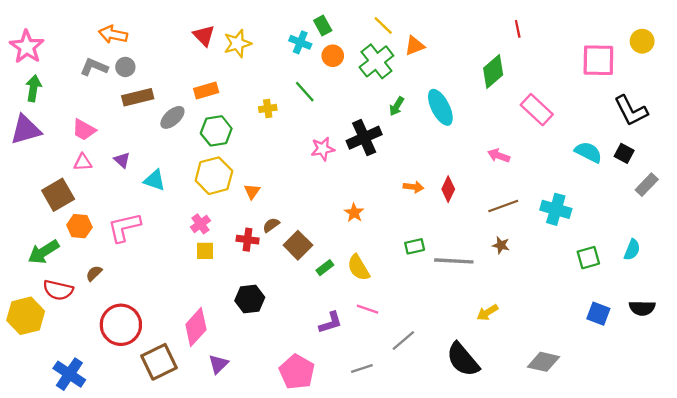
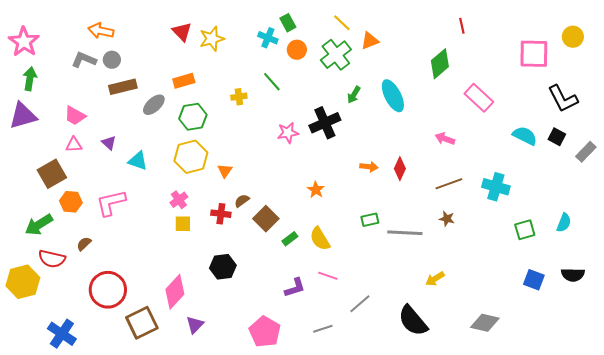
gray rectangle: (647, 185) -> (586, 152), moved

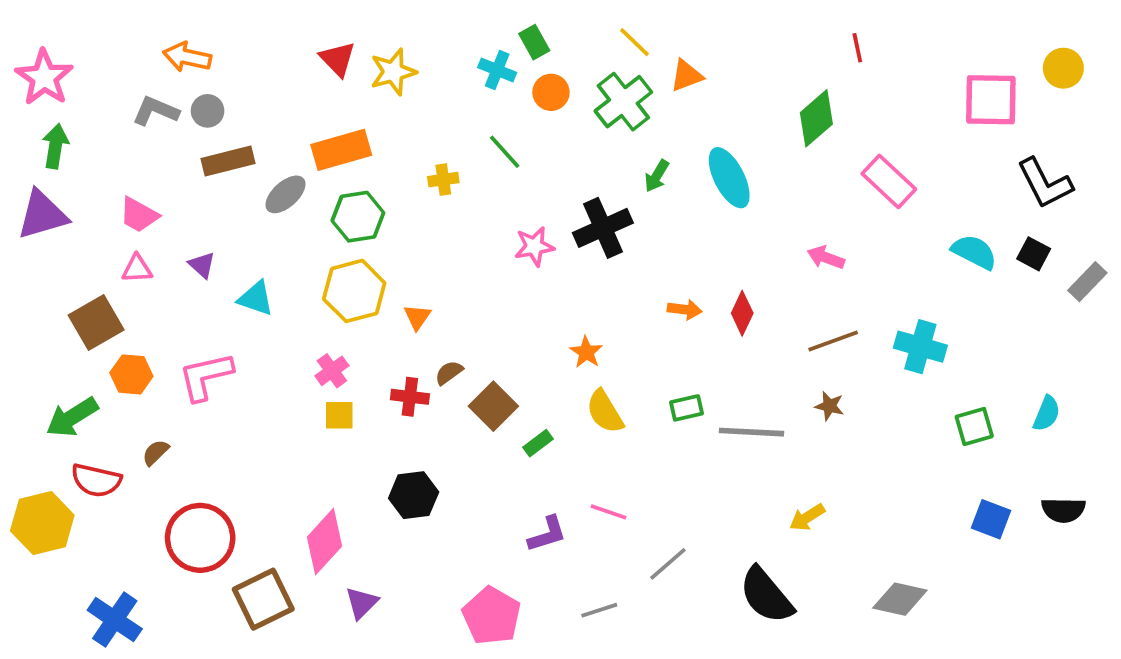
orange rectangle: (184, 81) -> (341, 150), size x1.4
yellow semicircle: (320, 239) -> (605, 412), moved

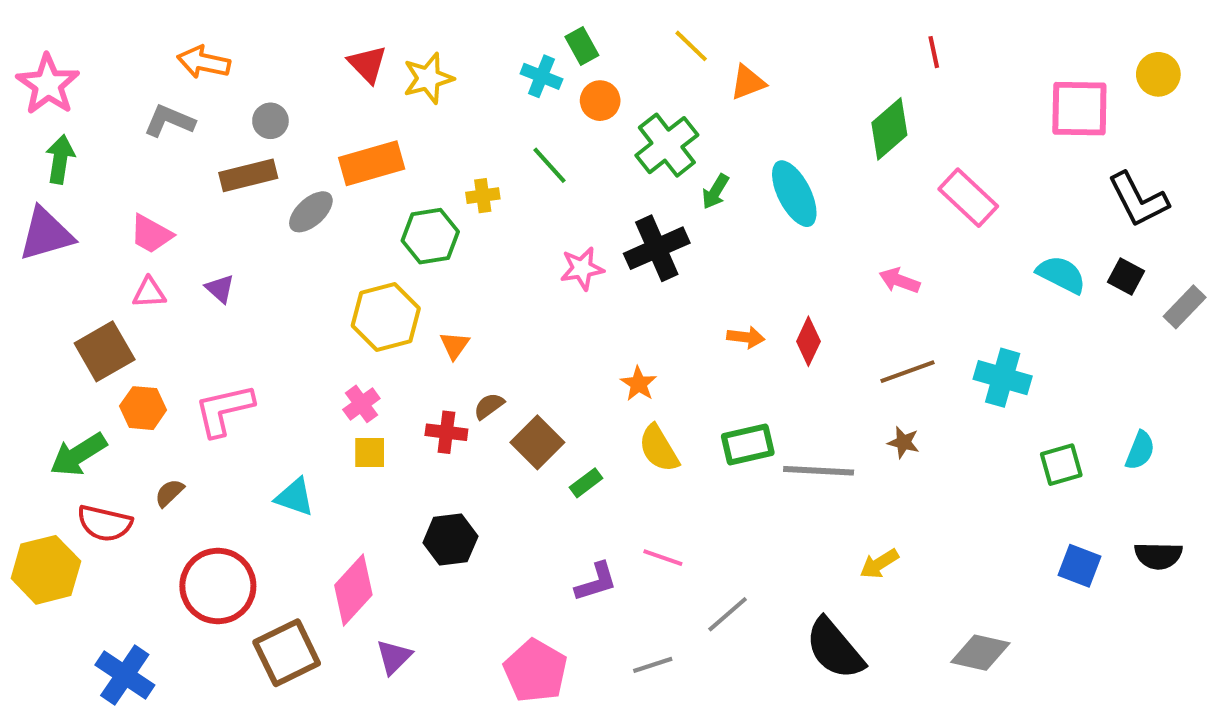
green cross: (623, 102) -> (667, 145), moved
gray circle: (208, 111) -> (270, 121), moved
green hexagon: (358, 217) -> (430, 236), moved
cyan triangle: (256, 298) -> (295, 497), moved
green rectangle: (686, 408) -> (748, 444), size x1.4

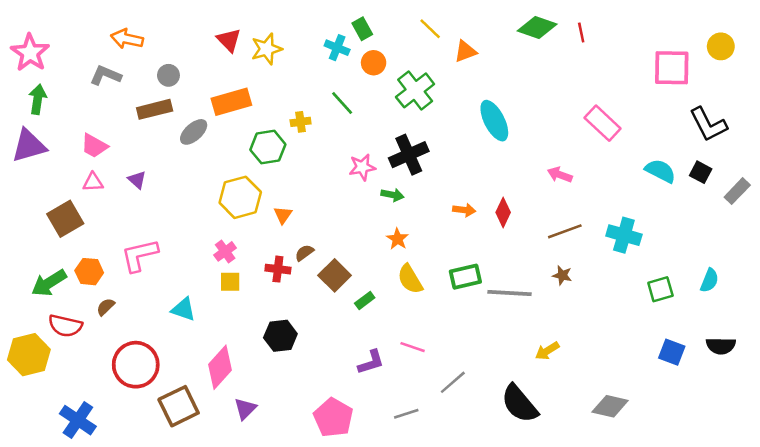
green diamond: (889, 129) -> (537, 28), moved, turned 60
green arrow: (715, 192) -> (392, 195), moved, turned -110
orange hexagon: (143, 408) -> (89, 272), moved

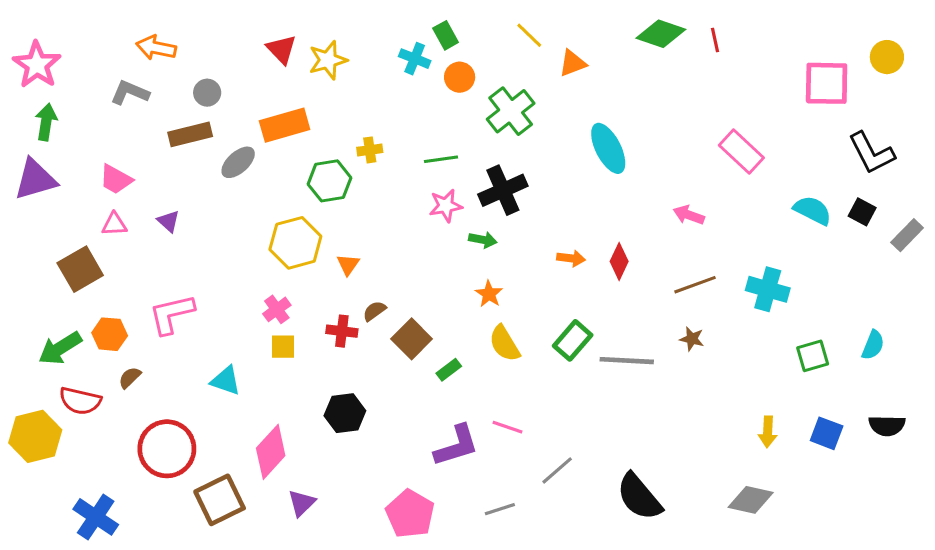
green line: (342, 103) -> (441, 159), moved, turned -56
green rectangle: (465, 277) -> (573, 340), turned -36
yellow arrow: (547, 351) -> (768, 432), moved, turned -55
purple L-shape: (371, 362) -> (456, 446), size x1.4

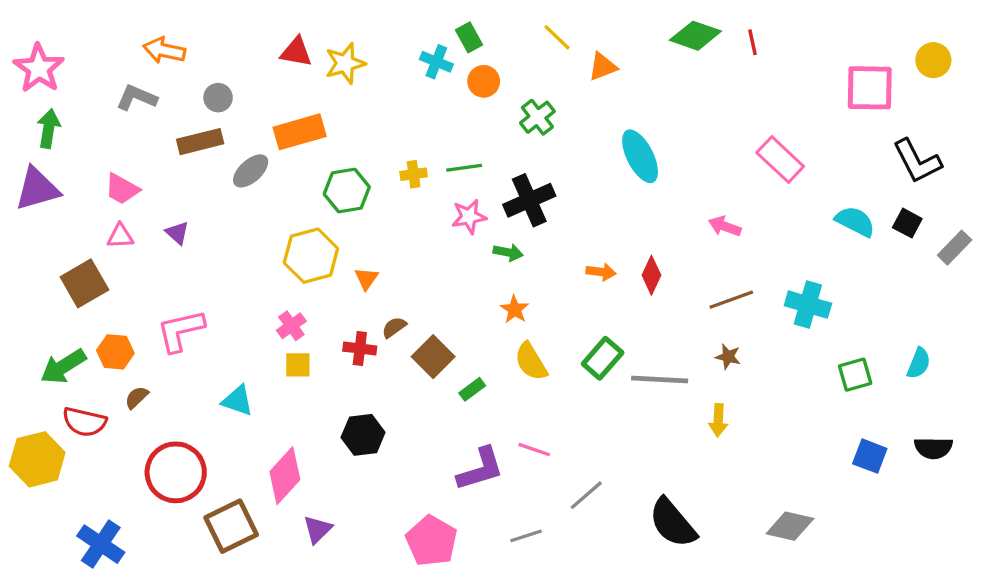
red triangle: (281, 49) -> (296, 52), turned -36
green cross: (511, 111) -> (537, 117), size x0.7
yellow cross: (370, 150) -> (414, 174), moved
yellow arrow: (768, 432) -> (718, 420), moved

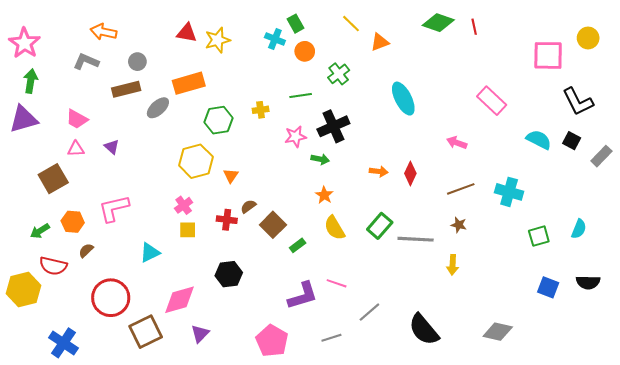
green line: (464, 168) -> (301, 95), moved
green arrow: (63, 366) -> (40, 231), size x0.7
cyan triangle: (238, 401) -> (150, 253), turned -45
pink diamond: (285, 476) -> (179, 300), turned 32

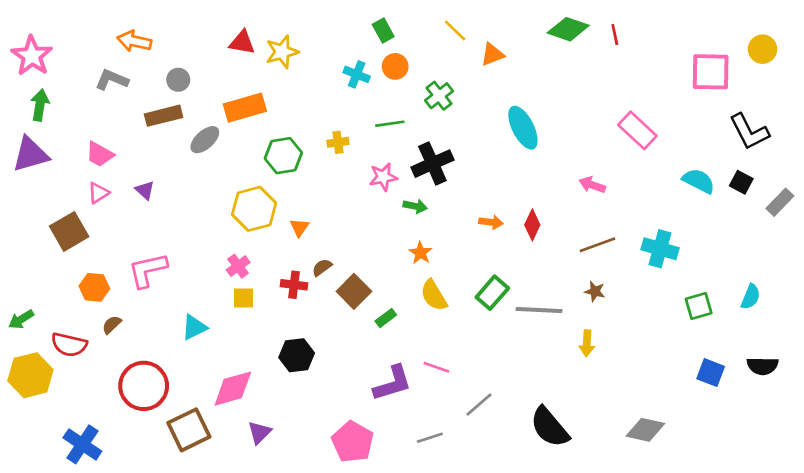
cyan cross: (275, 39) -> (357, 74), moved
pink triangle: (76, 149) -> (98, 193), turned -30
green arrow: (40, 231) -> (21, 319), moved

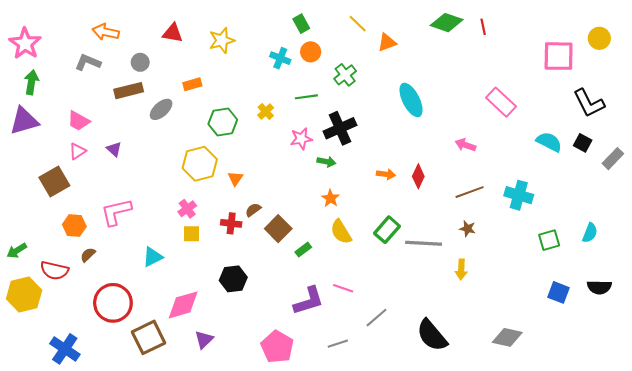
red triangle: (242, 42) -> (173, 33), moved
orange rectangle: (245, 108) -> (192, 84), size x0.6
yellow cross: (338, 142) -> (266, 111), turned -35

